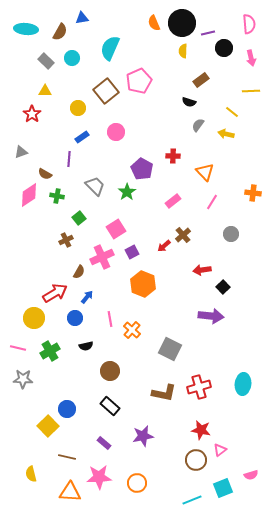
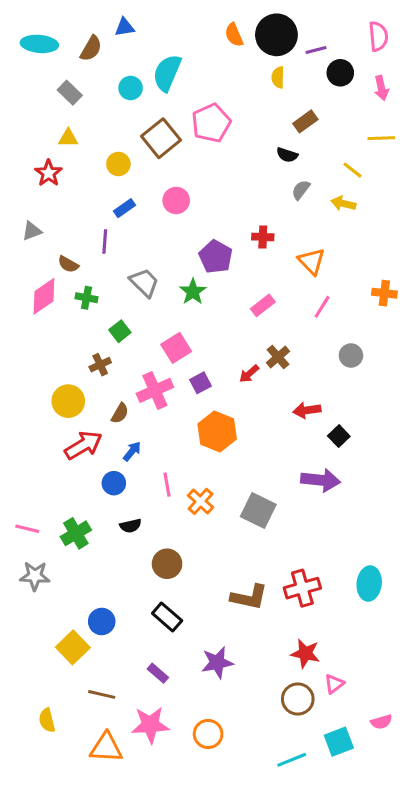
cyan circle: (72, 58) -> (131, 88), moved
yellow circle: (34, 318) -> (68, 401), moved
gray square: (170, 349) -> (258, 511), moved

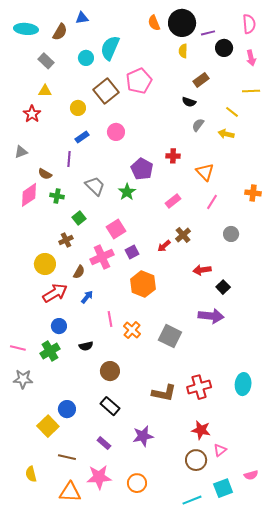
blue circle: (114, 483) -> (59, 326), moved

